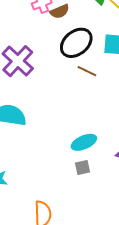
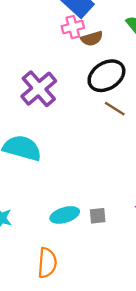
cyan ellipse: (84, 142) -> (65, 215), moved

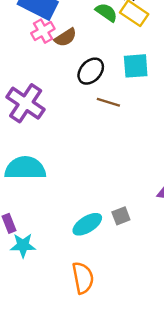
black ellipse: (106, 76) -> (91, 71), size x0.7

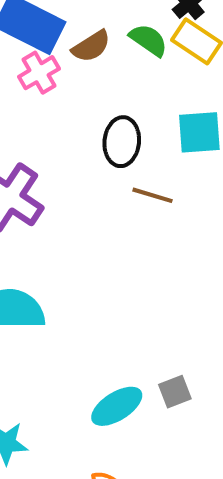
brown semicircle: (65, 37) -> (91, 46), moved
black ellipse: (91, 71) -> (122, 142), turned -36

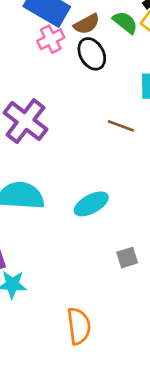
black ellipse: (122, 142) -> (92, 54), moved, turned -40
cyan ellipse: (117, 406) -> (91, 204), moved

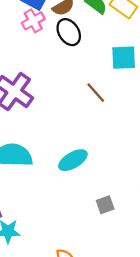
brown line: (121, 126) -> (96, 93), turned 30

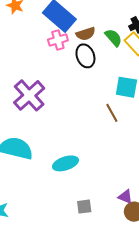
brown line: (96, 93) -> (112, 113), moved

